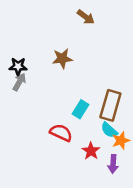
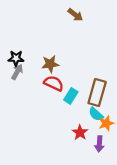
brown star: (62, 59) -> (50, 64), moved
red semicircle: (61, 133) -> (54, 83), moved

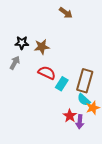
black star: (16, 58) -> (22, 43), moved
brown star: (50, 64) -> (42, 47), moved
purple arrow: (99, 144) -> (80, 122), moved

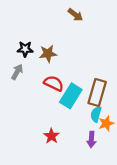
cyan rectangle: (62, 84) -> (71, 96), size x1.5
cyan semicircle: (84, 100) -> (96, 114), turned 64
red star: (70, 116) -> (51, 136), moved

